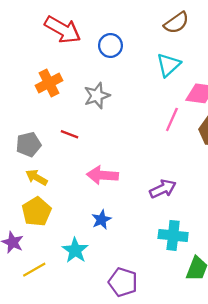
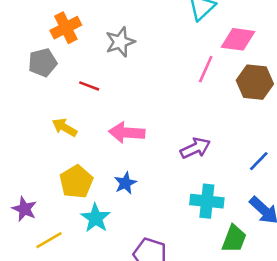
gray pentagon: (29, 144) -> (43, 63), moved
yellow arrow: (37, 177) -> (65, 127), moved
yellow pentagon: (37, 212) -> (76, 182), moved

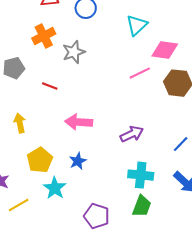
orange cross: (66, 28) -> (44, 36), moved
pink line: (206, 69) -> (140, 73), turned 40
yellow arrow: (65, 127) -> (20, 123), moved, turned 48
green trapezoid: (234, 239) -> (142, 206), moved

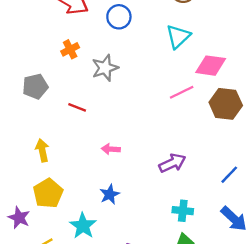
orange cross: (44, 36) -> (70, 49), size x0.7
pink arrow: (79, 122) -> (111, 149), size x0.6
yellow pentagon: (40, 160) -> (48, 193), moved
cyan cross: (141, 175) -> (183, 211), size x0.7

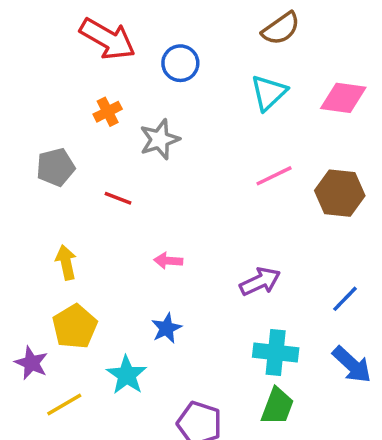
pink diamond: (211, 66) -> (343, 98), moved
cyan cross: (183, 211) -> (276, 353), size x1.4

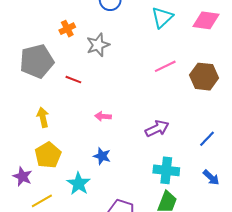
gray pentagon: (56, 167) -> (37, 61), size x1.5
blue star: (167, 328) -> (102, 156), turned -30
blue arrow: (352, 365) -> (211, 178), size x0.7

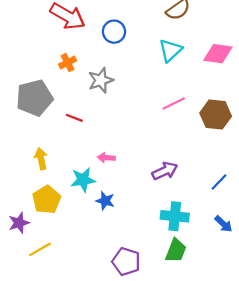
purple star: (22, 176) -> (19, 223), turned 30
cyan star: (79, 184) -> (83, 180), moved, turned 30

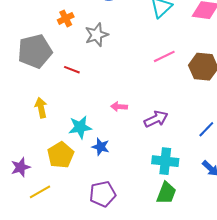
pink arrow: (106, 158) -> (119, 107), moved
yellow pentagon: (47, 200) -> (61, 155), moved
purple pentagon: (126, 262) -> (103, 194), moved, turned -30

